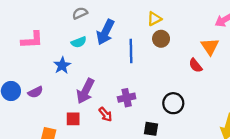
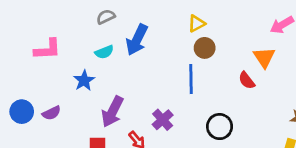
blue line: (131, 51) -> (191, 79), moved
purple cross: (127, 98) -> (163, 120), turned -30

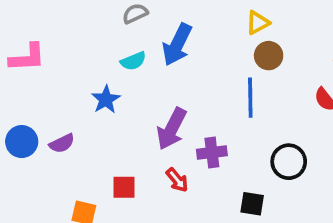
pink L-shape: (47, 49) -> (27, 57), moved
purple arrow: (112, 112) -> (172, 129), moved
purple cross: (163, 120) -> (212, 153), turned 35

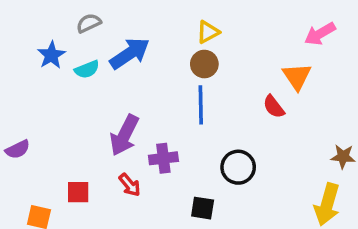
blue arrow: (177, 45) -> (130, 53), turned -150
brown circle: (269, 56) -> (204, 64), moved
blue star: (106, 99) -> (51, 55), moved

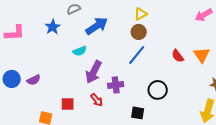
cyan semicircle: (87, 69) -> (80, 51), moved
orange triangle: (297, 76) -> (202, 55), moved
blue line: (201, 105) -> (137, 55), turned 40

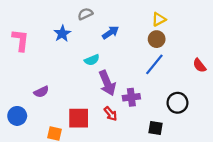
blue arrow: (97, 26) -> (111, 32), size x0.7
pink L-shape: (15, 33) -> (20, 40), turned -80
purple arrow: (94, 72) -> (107, 83), turned -50
blue circle: (12, 79) -> (17, 116), moved
red square: (68, 104) -> (79, 118), size x1.5

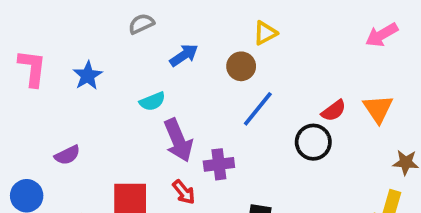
blue star: (62, 34) -> (88, 76), moved
brown circle: (157, 39) -> (241, 66), moved
red semicircle: (199, 65) -> (334, 111), turned -88
black circle: (177, 103) -> (313, 142), moved

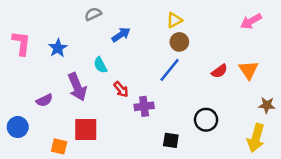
brown circle: (241, 66) -> (179, 42), moved
cyan semicircle: (152, 101) -> (100, 65), turned 84
purple arrow: (178, 140) -> (77, 87), moved
black circle: (313, 142) -> (206, 120), moved
red arrow: (184, 192) -> (121, 89), moved

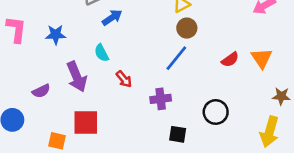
blue arrow: (121, 35) -> (112, 18), moved
blue star: (58, 48) -> (56, 35), turned 30
purple cross: (144, 106) -> (161, 99), moved

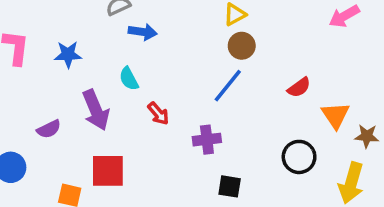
blue arrow: (112, 18) -> (143, 32), turned 42
orange triangle: (262, 58) -> (336, 115), moved
black circle: (216, 112) -> (299, 157), moved

